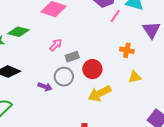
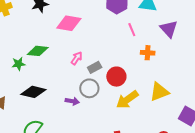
pink line: (115, 16) -> (132, 30), moved, turned -48
yellow triangle: (135, 77) -> (159, 92), moved, size x1.5

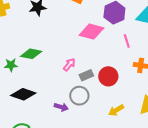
pink diamond: (69, 23) -> (92, 32), moved
red circle: (116, 77) -> (108, 76), moved
yellow arrow: (127, 100) -> (116, 110), size x0.7

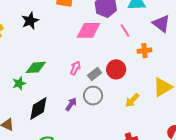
black diamond: (23, 94) -> (38, 109), turned -35
purple arrow: (61, 107) -> (71, 104), moved, turned -56

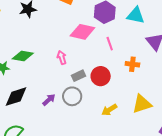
pink line: (125, 31) -> (110, 44), moved
pink arrow: (75, 68) -> (62, 58), moved, turned -56

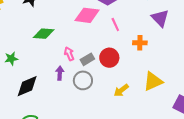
green diamond: (23, 56) -> (44, 34), moved
pink arrow: (62, 58) -> (69, 54), moved
purple arrow: (49, 100) -> (60, 73), moved, turned -40

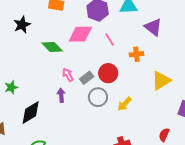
green diamond: (44, 34) -> (52, 47), moved, turned 50
gray circle: (83, 80) -> (98, 97), moved
yellow triangle: (153, 81) -> (161, 81), moved

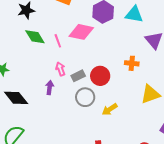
pink line: (110, 39) -> (58, 41), moved
green diamond: (52, 47) -> (35, 37), moved
black diamond: (31, 112) -> (16, 98), turned 70

